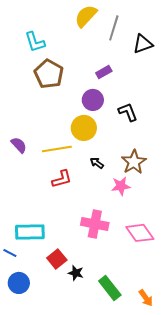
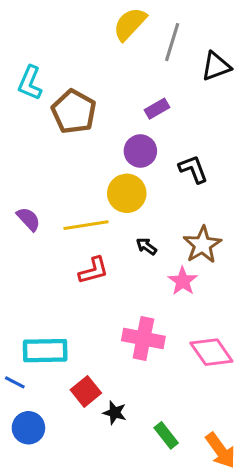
cyan L-shape: (35, 42) -> (30, 83), moved, turned 40
pink star: (121, 186) -> (183, 281), turned -30
green rectangle: (110, 288) -> (166, 435), size x0.7
orange arrow: (146, 298) -> (221, 450), size x1.4

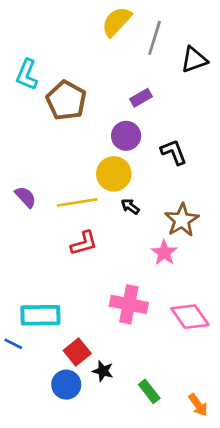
black arrow: (146, 246) -> (130, 206), moved
blue circle: (28, 428) -> (66, 385), moved
orange arrow: (221, 450) -> (198, 405), size x0.7

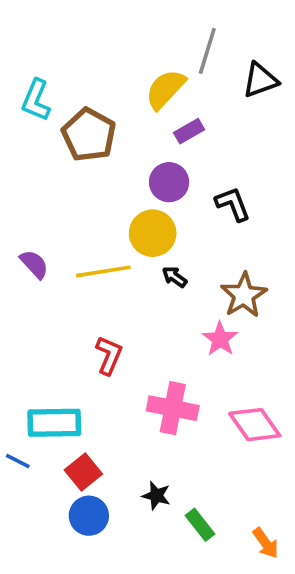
yellow semicircle: (117, 22) -> (165, 89), moved
red L-shape: (84, 243) -> (109, 355), moved, turned -52
red square: (77, 352) -> (83, 472), moved
black star: (103, 371) -> (156, 496), moved

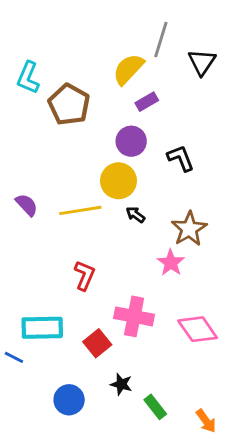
black triangle: (260, 80) -> (202, 62), turned -36
red square: (83, 472) -> (97, 343), moved

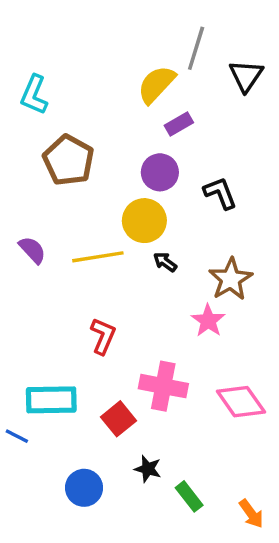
brown pentagon: (69, 104) -> (69, 160), moved

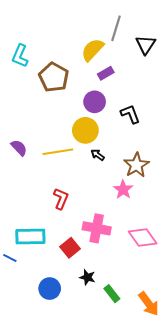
brown pentagon: (69, 160) -> (54, 77), moved
orange arrow: (251, 514) -> (149, 304), size x1.4

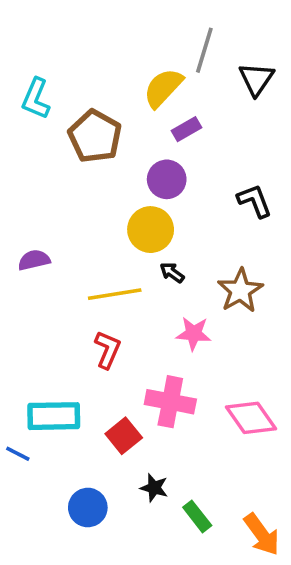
black L-shape: (130, 114) -> (255, 201), moved
purple semicircle: (19, 148) -> (34, 260), turned -60
yellow line: (58, 152) -> (115, 294), moved
pink star: (123, 190) -> (194, 334), moved, turned -30

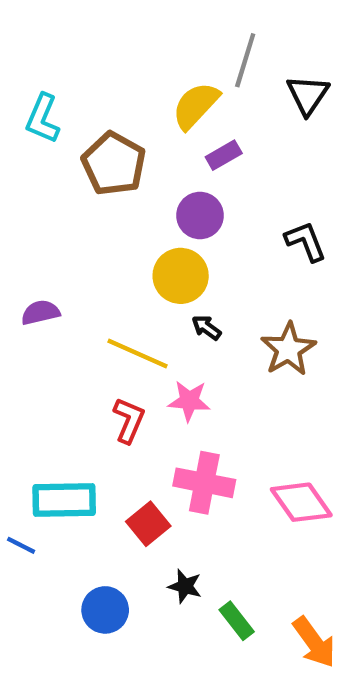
yellow line: (115, 294) -> (137, 353), turned 33
pink star: (194, 334) -> (189, 401), moved

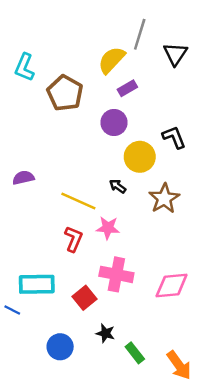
yellow circle: (181, 276) -> (140, 157), moved
pink diamond: (301, 502) -> (172, 285), turned -60

